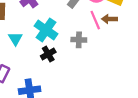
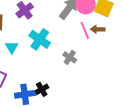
gray cross: (79, 40) -> (70, 57), moved, turned 32
black cross: (48, 54) -> (42, 89), moved

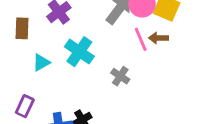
cyan triangle: (12, 47) -> (41, 62), turned 32

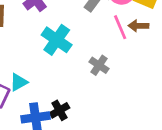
cyan triangle: (41, 62) -> (19, 82), moved

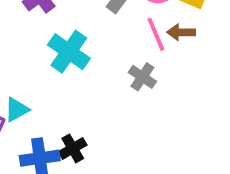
gray cross: (99, 65) -> (142, 77), moved

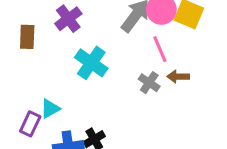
brown arrow: (181, 32) -> (178, 77), moved

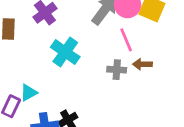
gray cross: (149, 83) -> (117, 70), turned -30

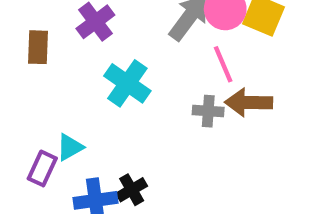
brown arrow: (142, 64) -> (249, 103), size x1.5

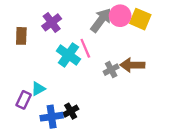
pink line: (223, 64) -> (85, 48), moved
gray cross: (208, 111) -> (111, 70), turned -32

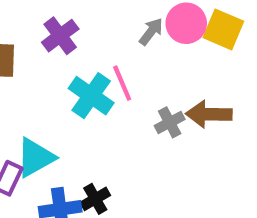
gray arrow: (101, 20) -> (151, 32), size x0.6
cyan triangle: (38, 89) -> (35, 158), size x1.5

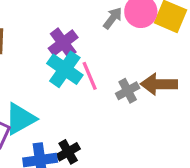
purple cross: (60, 36) -> (63, 43), moved
pink line: (122, 83) -> (90, 76), moved

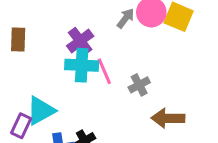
cyan cross: (65, 69) -> (82, 65), turned -32
brown arrow: (159, 84) -> (168, 118), moved

